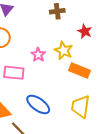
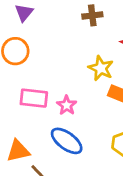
pink star: (38, 55) -> (67, 105), moved

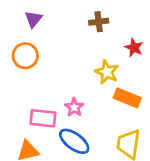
pink rectangle: (34, 98) -> (43, 118), moved

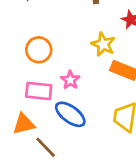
orange circle: (25, 56) -> (39, 50), moved

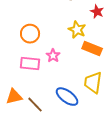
blue ellipse: (70, 114) -> (67, 97), moved
orange triangle: (24, 124) -> (14, 97), moved

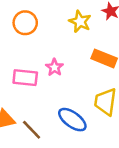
yellow star: (77, 30) -> (80, 22), moved
orange circle: (30, 34) -> (25, 23), moved

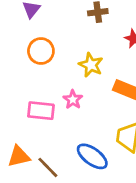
yellow star: (80, 22) -> (91, 65), moved

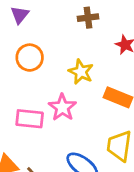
pink star: (73, 100) -> (62, 107), size x1.4

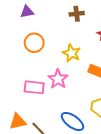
purple triangle: (20, 15) -> (27, 12), turned 40

